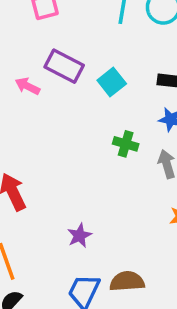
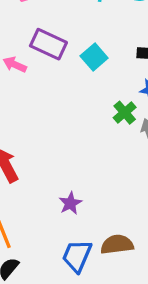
green cross: (126, 144) -> (125, 113), moved, turned 35

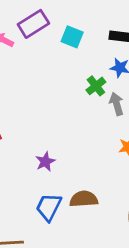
purple rectangle: (48, 44) -> (33, 24), turned -60
cyan square: (94, 57) -> (72, 37), turned -30

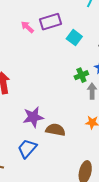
purple star: (45, 162) -> (33, 117), size x1.5
brown semicircle: (84, 199) -> (55, 130), moved

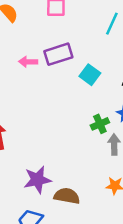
pink arrow: (27, 27) -> (28, 62), turned -40

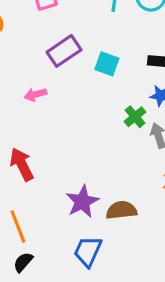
pink arrow: (28, 62) -> (35, 95), moved

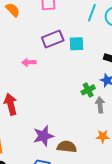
cyan square: (107, 64) -> (77, 44), moved, turned -35

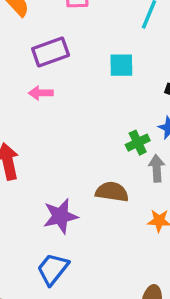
purple rectangle: (53, 39) -> (51, 52), moved
brown semicircle: (67, 147) -> (112, 192), moved

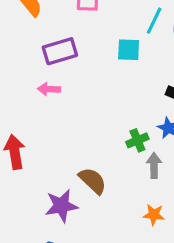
cyan square: (121, 65) -> (129, 50), moved
brown semicircle: (112, 192) -> (93, 181), moved, turned 32

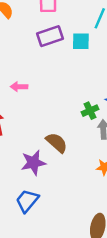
purple rectangle: (60, 51) -> (50, 36), moved
pink arrow: (49, 89) -> (19, 87), moved

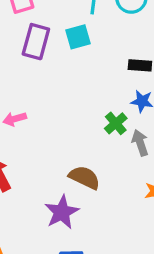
purple rectangle: (50, 36) -> (36, 42), turned -40

